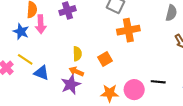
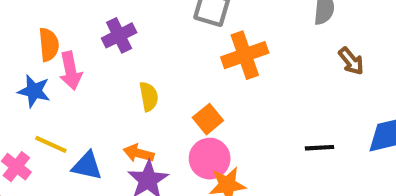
yellow semicircle: (77, 54) -> (149, 97), moved
orange arrow: (76, 71) -> (139, 153), moved
pink circle: (134, 90) -> (210, 159), moved

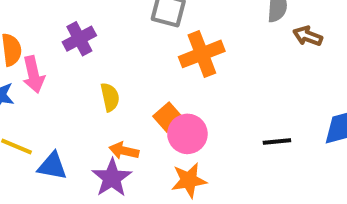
brown arrow: (351, 61) -> (308, 36), moved, turned 152
orange arrow: (139, 153) -> (124, 151), moved
pink circle: (210, 159) -> (187, 134), moved

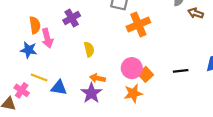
orange square: (168, 117) -> (146, 74), moved

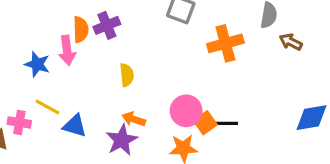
orange cross: (138, 24) -> (225, 43), moved
orange semicircle: (35, 25) -> (81, 30), moved
black line: (181, 71) -> (227, 123), moved
pink cross: (22, 90) -> (19, 122), turned -32

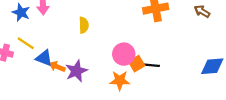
orange arrow: (134, 119) -> (57, 67), moved

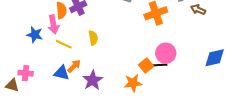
yellow line: (26, 43) -> (64, 44), moved
pink circle: (124, 54) -> (166, 53), moved
orange arrow: (57, 67) -> (74, 66), moved, turned 120

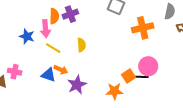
orange arrow: (74, 66) -> (61, 70), turned 64

